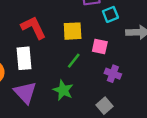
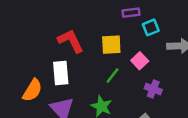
pink square: (100, 46) -> (140, 61), turned 35

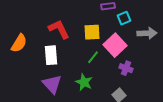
pink square: (140, 61) -> (115, 45), size x1.6
orange semicircle: (32, 90) -> (19, 43), moved

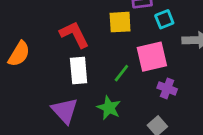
yellow square: (92, 32) -> (120, 22), moved
pink square: (115, 45) -> (152, 57), turned 30
white rectangle: (51, 55) -> (79, 70), moved

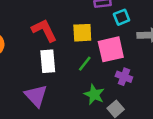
yellow square: (120, 22) -> (82, 33), moved
green star: (109, 108) -> (94, 95), moved

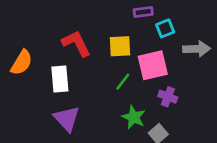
white rectangle: (48, 61) -> (60, 79), moved

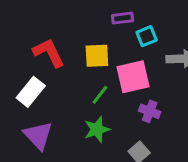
white rectangle: (60, 79) -> (31, 92), turned 44
green star: (134, 117) -> (97, 129), moved, turned 30

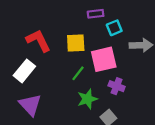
green star: (97, 129) -> (87, 99), moved

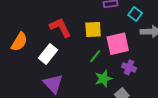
cyan square: (114, 28) -> (135, 14), moved, turned -32

